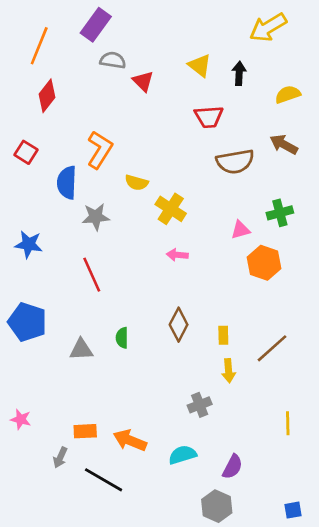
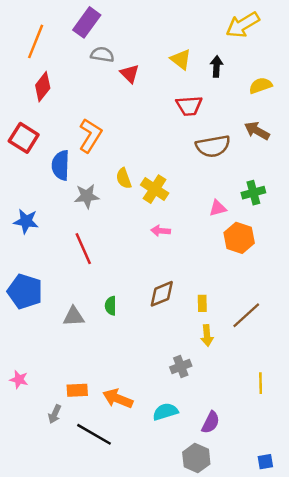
red square: (26, 152) -> (24, 138), size x1.4
yellow semicircle: (136, 183) -> (124, 178), moved, turned 54
brown diamond: (179, 325) -> (162, 294), turned 40

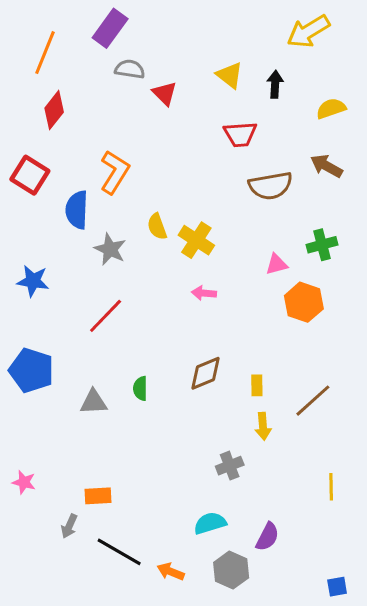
gray star: (87, 196) -> (110, 249), turned 30
red line: (83, 249) -> (106, 316), turned 68
orange arrow: (118, 399) -> (171, 572), moved, size x0.7
gray hexagon: (196, 458) -> (231, 570), moved

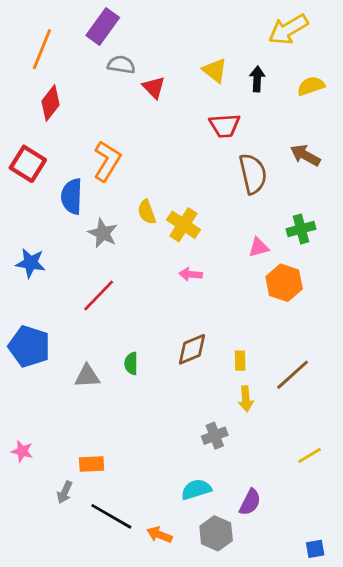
yellow semicircle: (331, 109) -> (311, 86), moved
brown semicircle: (271, 186) -> (253, 174), turned -93
yellow line: (331, 487) -> (310, 455), turned 60

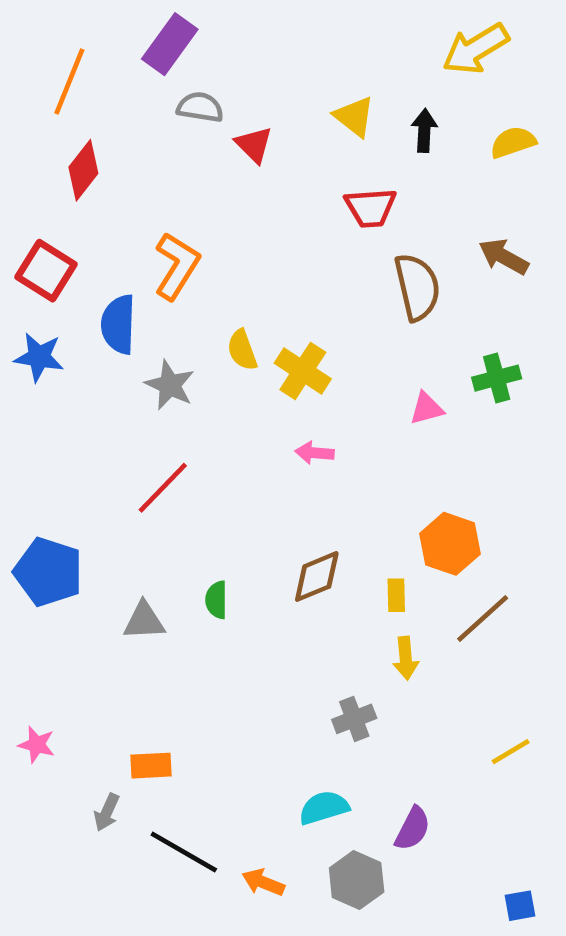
blue star: (31, 263) -> (39, 357), moved
orange hexagon: (284, 283) -> (450, 544), moved

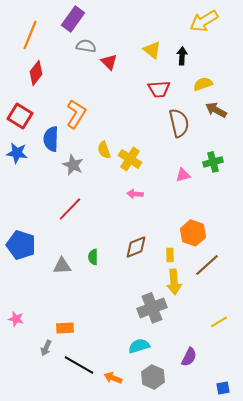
yellow semicircle: (513, 142) -> (203, 84), moved
yellow arrow: (406, 658) -> (174, 282), size x1.4
gray cross: (354, 719) -> (152, 308), size x1.6
purple semicircle: (413, 829) -> (189, 357), moved

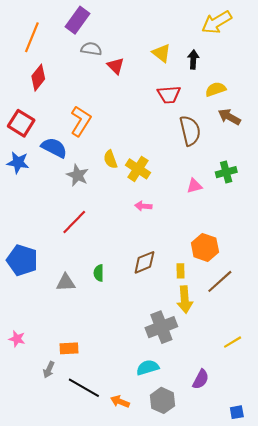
blue semicircle: (51, 139) -> (54, 148), turned 115

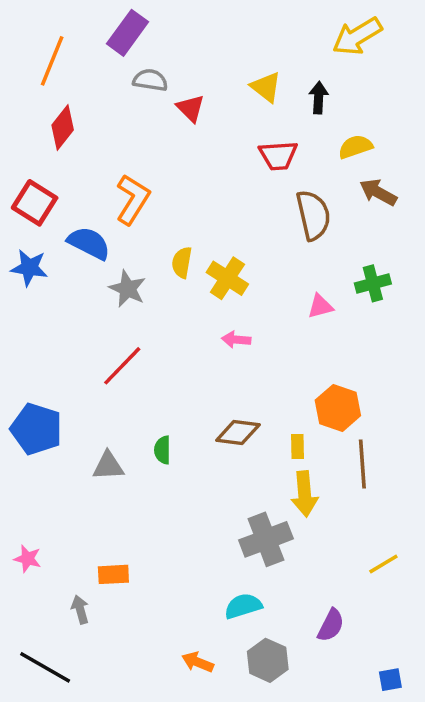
yellow semicircle: (110, 159) -> (182, 262), turned 30
brown diamond: (144, 262) -> (238, 432), turned 30
brown line: (220, 281) -> (362, 464), turned -52
gray arrow: (49, 370) -> (80, 610), turned 140
black line: (84, 388) -> (45, 667), moved

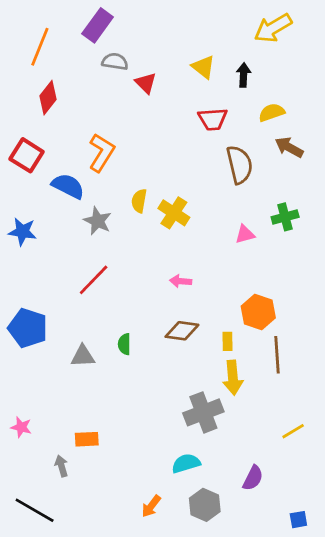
blue star: (29, 268) -> (23, 232), moved
pink arrow: (236, 340) -> (181, 281), moved
orange arrow: (198, 662) -> (151, 506), turned -75

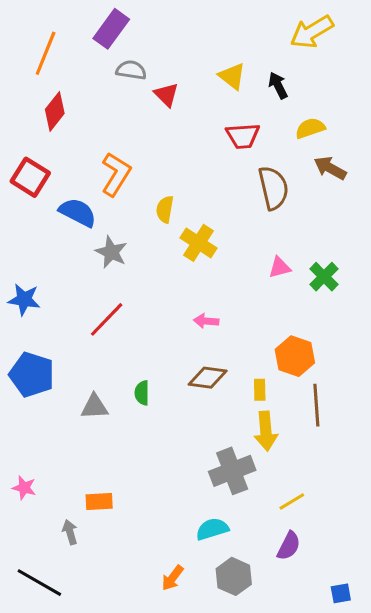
black arrow: (244, 75) -> (278, 85), turned -30
yellow semicircle: (139, 201) -> (165, 209), moved
green cross: (285, 217) -> (324, 277), moved, turned -30
blue star: (23, 232) -> (24, 300), moved
yellow line: (293, 431) -> (292, 502), moved

